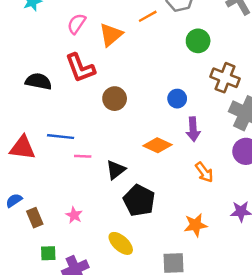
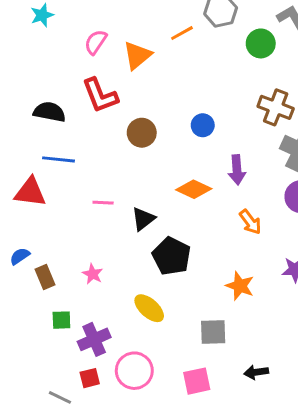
green circle: (198, 41) -> (261, 43), moved
blue circle: (177, 99) -> (203, 125), moved
blue line: (61, 137) -> (58, 159), moved
orange star: (196, 225) -> (240, 286), turned 30

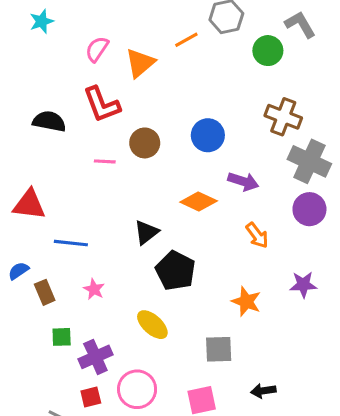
blue circle: (203, 125) -> (208, 135), size x1.4
blue line: (58, 159) -> (71, 243), moved
purple arrow: (237, 170) -> (243, 181), turned -68
pink line: (103, 203) -> (105, 161), moved

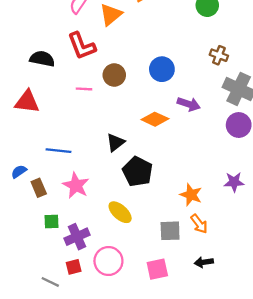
brown cross: (283, 117) -> (219, 55), size x0.7
red triangle: (29, 205) -> (27, 102), moved
orange arrow: (257, 235) -> (199, 224), moved
pink star: (94, 289) -> (76, 185), size x1.6

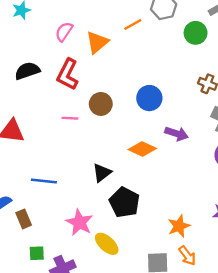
red L-shape: (82, 46) -> (68, 74), turned 48
black semicircle: (42, 59) -> (27, 71), moved, turned -30
pink star: (76, 185) -> (79, 222), moved
orange star: (191, 195) -> (179, 226), turned 30

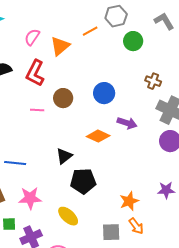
green circle: (196, 33) -> (133, 41), moved
black pentagon: (124, 202) -> (83, 181), turned -30
pink star: (79, 222) -> (30, 198), moved, turned -30

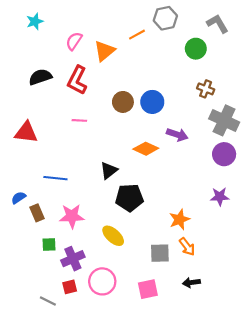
green circle: (133, 41) -> (196, 49), moved
brown circle: (63, 98) -> (123, 102), moved
purple star: (166, 190) -> (220, 197), moved

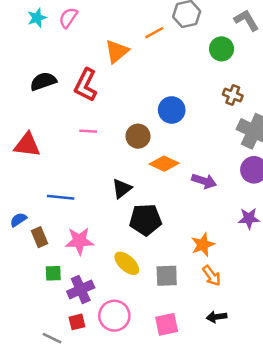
pink semicircle: (74, 41) -> (68, 18), moved
brown circle: (123, 102) -> (138, 136), moved
purple arrow: (177, 135) -> (204, 181), moved
gray square: (160, 253) -> (167, 276), moved

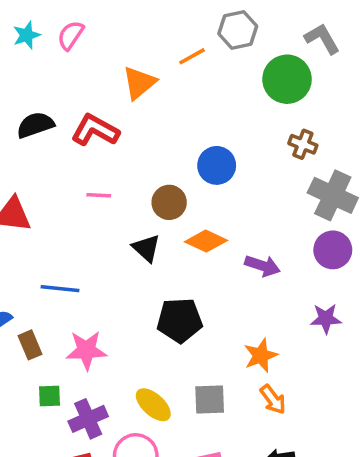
green circle: (222, 49) -> (287, 79), size x1.4
red L-shape: (86, 85) -> (95, 130), turned 92
black triangle: (122, 189) -> (146, 248), moved, turned -40
yellow ellipse: (127, 263) -> (153, 405), moved

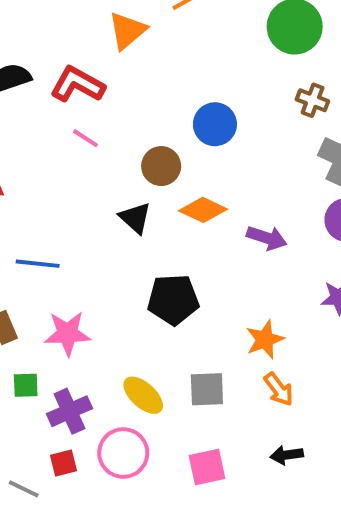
pink line: (99, 195) -> (85, 138), moved, turned 30

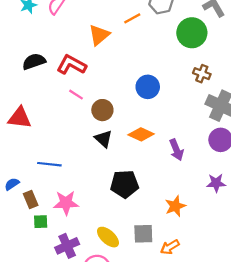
brown circle: (161, 166) -> (102, 110), moved
purple arrow: (267, 238) -> (176, 150), turned 50
green square: (26, 385) -> (41, 222), moved
orange arrow: (279, 389) -> (170, 247), moved, turned 96

